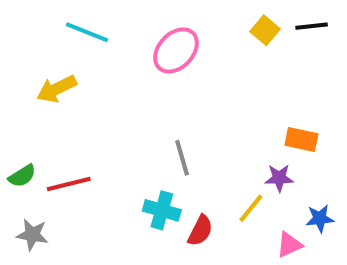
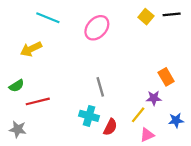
orange rectangle: (301, 140) -> (166, 77), turned 48
green semicircle: (22, 176) -> (17, 86), moved
pink triangle: (289, 245) -> (147, 135), moved

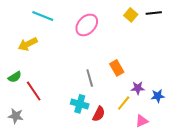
orange rectangle: (166, 77) -> (117, 68), moved
red line: (38, 101) -> (34, 91), turned 70
blue star: (176, 120) -> (158, 96), moved
pink triangle: (147, 135) -> (142, 121), moved

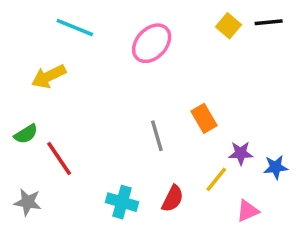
cyan cross: (80, 104) -> (122, 202), moved

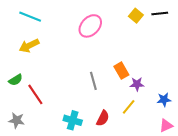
cyan line: (75, 28) -> (30, 17), moved
purple star: (241, 153) -> (137, 84), moved
pink triangle: (248, 211) -> (166, 126), moved

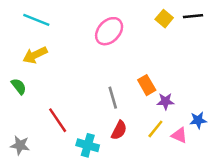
green semicircle: (16, 80) -> (19, 86), moved, turned -96
red line: (35, 94) -> (58, 120), moved
red semicircle: (103, 118) -> (119, 130), moved
pink triangle: (166, 126) -> (179, 135), moved, turned 48

